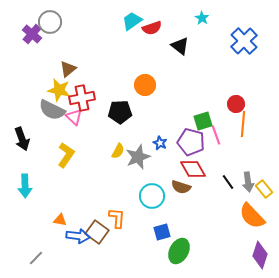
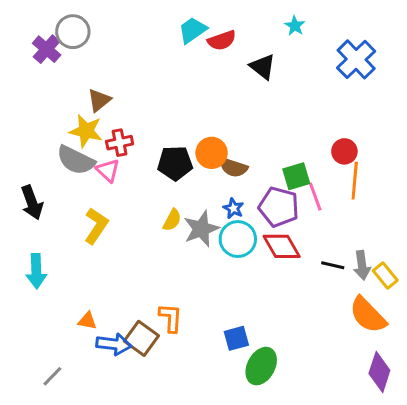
orange circle: (145, 85) -> (212, 153), moved
red cross: (82, 98) -> (120, 143), size x0.7
black line: (228, 182) -> (333, 265), turned -42
brown semicircle: (181, 187) -> (233, 167), moved
cyan circle: (152, 196) -> (238, 239), moved

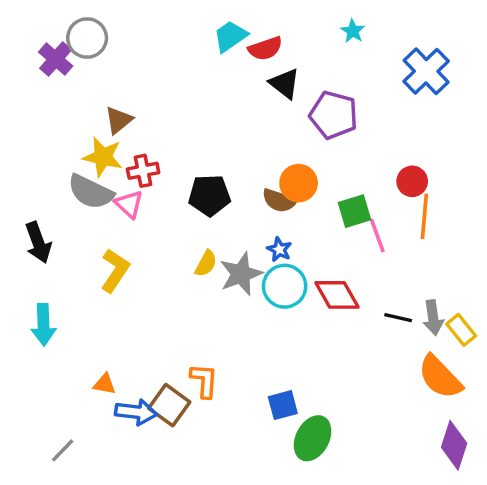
black triangle: (263, 67) -> (285, 83), moved
orange circle: (212, 153) -> (299, 183), moved
purple pentagon: (279, 207) -> (334, 115), moved

